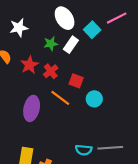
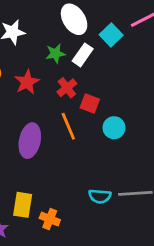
red cross: (51, 71) -> (67, 88), moved
orange line: (60, 98) -> (68, 126), turned 30

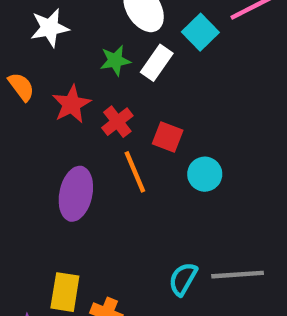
red cross: (67, 88) -> (117, 122), moved
cyan semicircle: (100, 196) -> (183, 279), turned 115

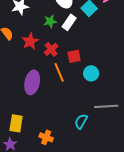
red square: (168, 137) -> (74, 56), turned -32
gray line: (238, 275) -> (106, 106), moved
yellow rectangle: (65, 292) -> (16, 123), moved

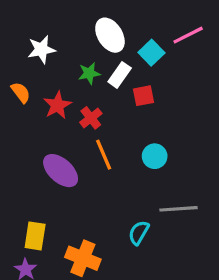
red square: (74, 56) -> (143, 96), moved
purple ellipse: (32, 82) -> (61, 171), turned -60
orange cross: (46, 137) -> (83, 258), size x1.5

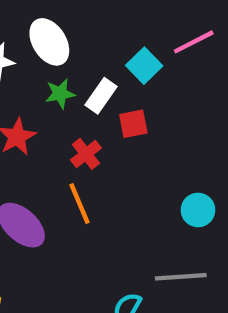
white ellipse: (110, 35) -> (49, 42), moved
red cross: (91, 118) -> (86, 154), moved
cyan circle: (155, 156) -> (198, 210), moved

